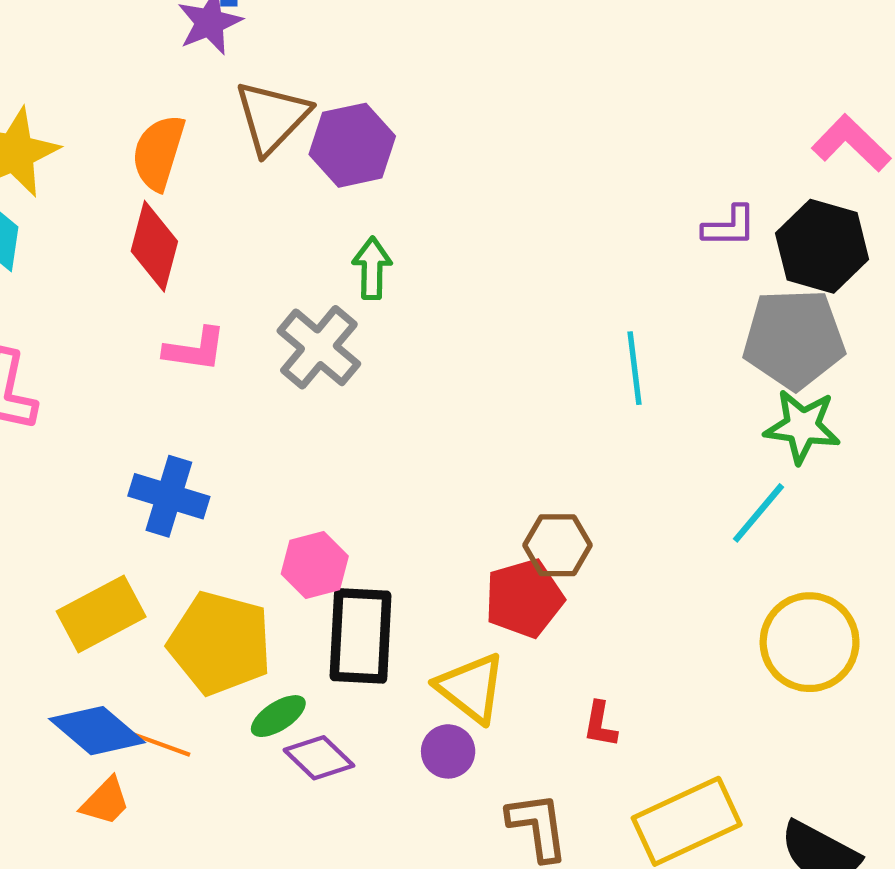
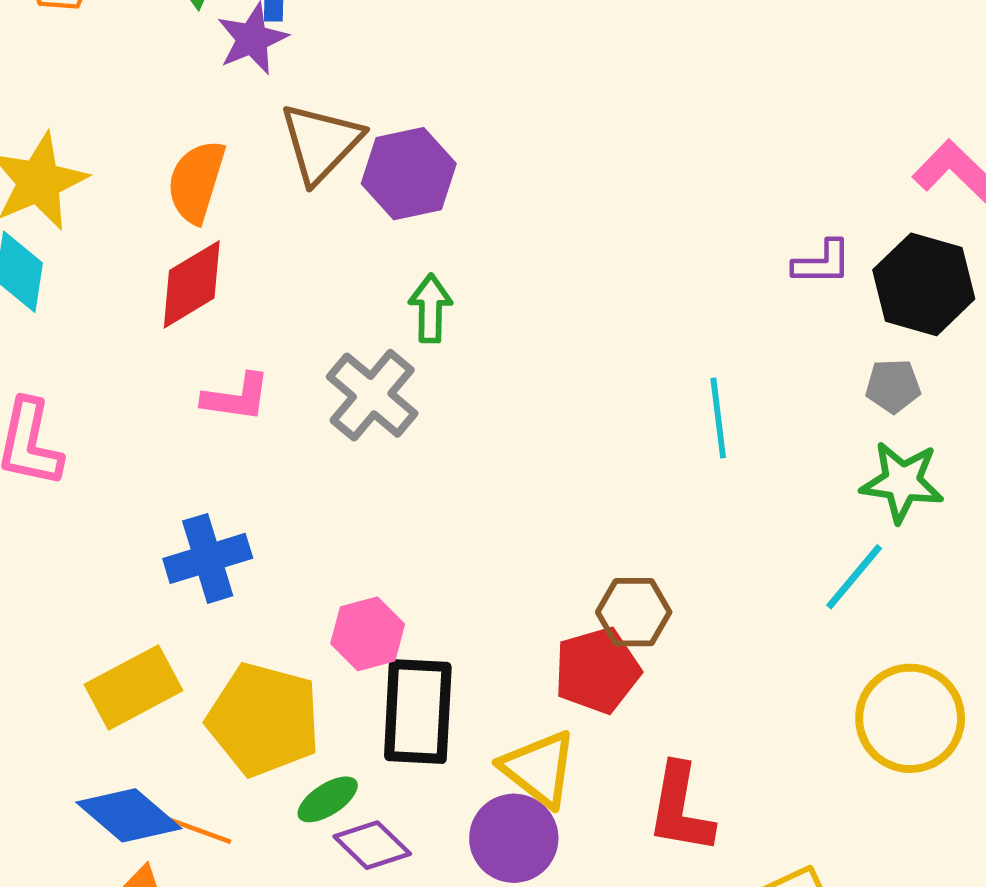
red diamond: (154, 246) -> (192, 284), turned 44
gray pentagon: (794, 339) -> (893, 386), size x0.5
blue cross: (169, 496) -> (208, 558), turned -34
red L-shape: (600, 724) -> (681, 809), size x1.8
purple circle: (448, 751) -> (514, 838), size x1.5

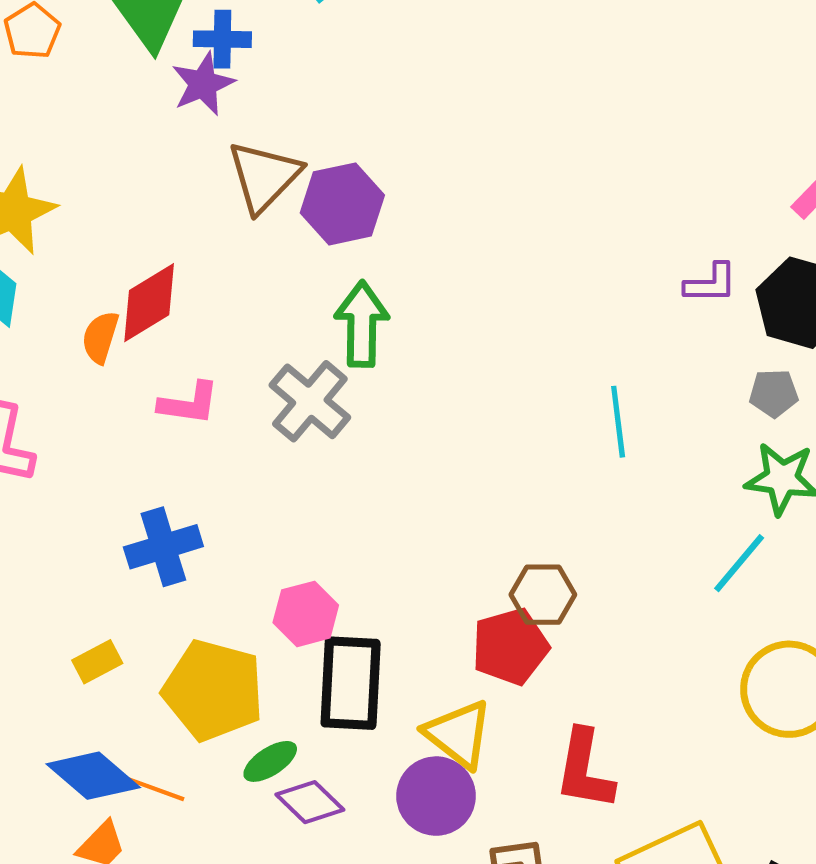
orange semicircle: (196, 182) -> (100, 337), moved, size x0.7
green arrow: (430, 308) -> (362, 324), size x1.4
yellow rectangle: (133, 687) -> (97, 662), size x0.6

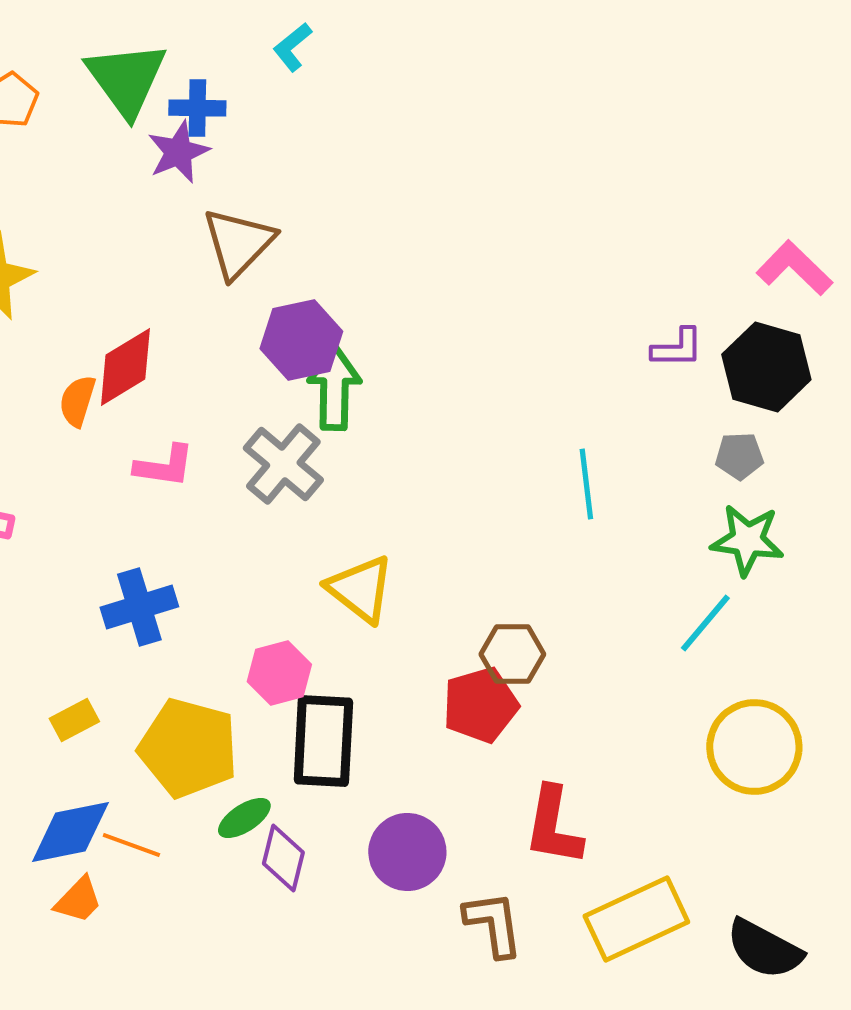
purple hexagon: (342, 204) -> (301, 340), moved
yellow triangle: (458, 734) -> (360, 589), moved
blue diamond: (93, 776) -> (70, 832), turned -52
purple diamond: (310, 802) -> (283, 858), turned 60

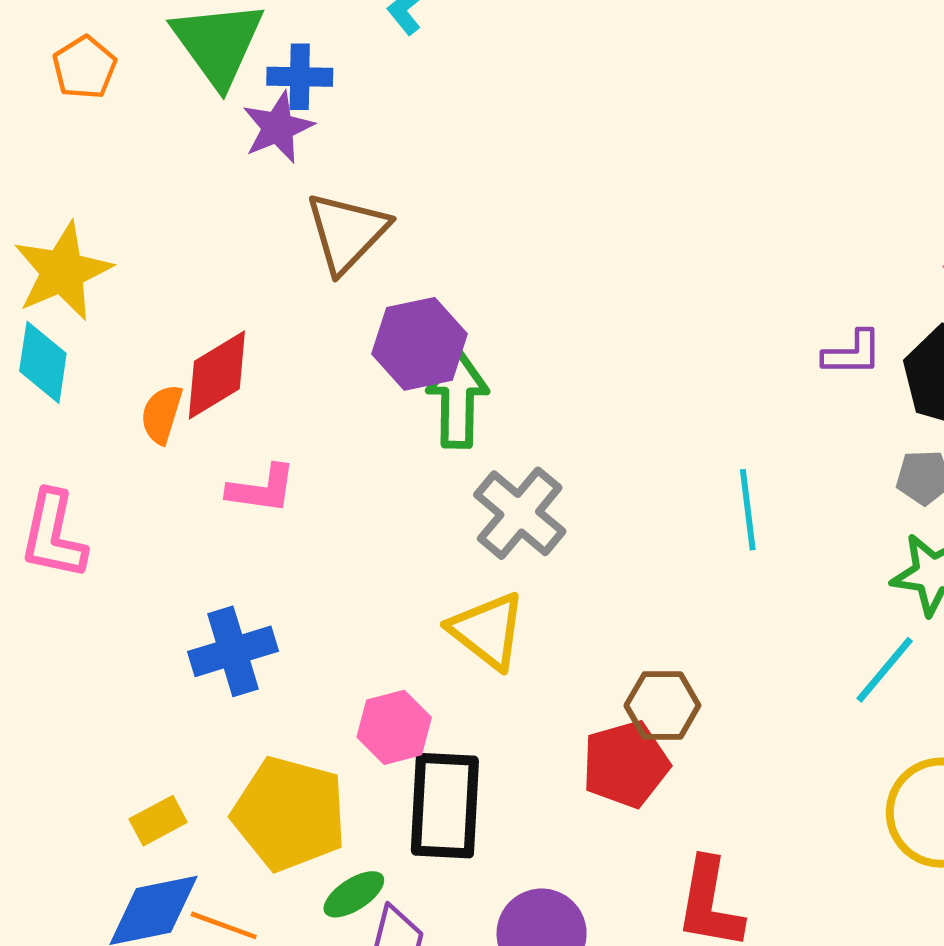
gray cross: (283, 464) -> (520, 513), moved
yellow rectangle: (74, 720) -> (158, 821), moved

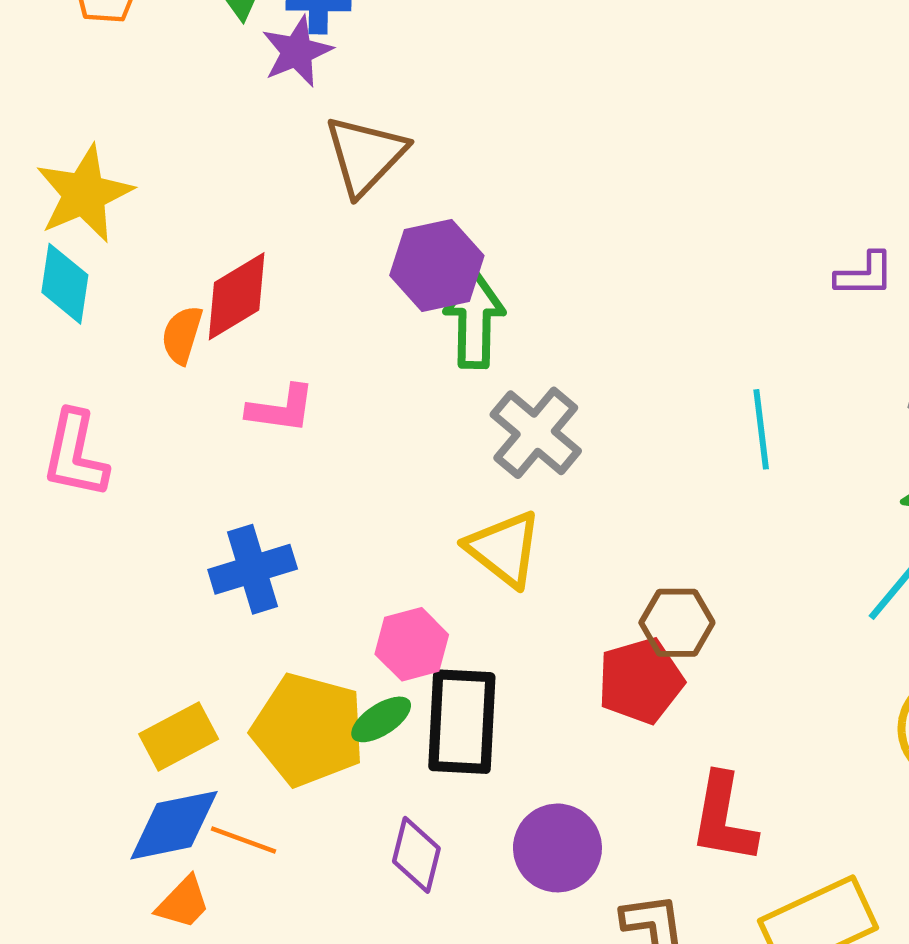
yellow rectangle: (158, 821) -> (179, 736), size x1.4
green ellipse: (354, 894) -> (381, 719), moved

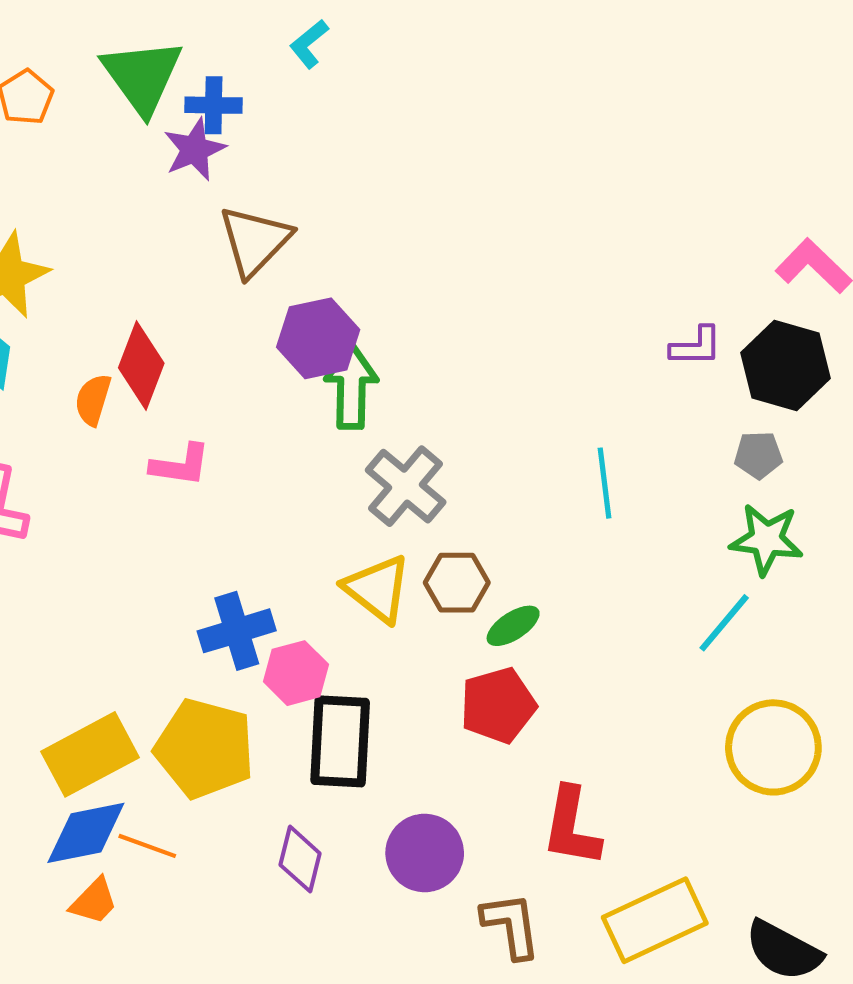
red diamond: (237, 296) -> (141, 366), turned -38
blue cross: (253, 569) -> (237, 631), moved
brown hexagon: (677, 623) -> (457, 583), moved
green ellipse: (381, 719) -> (513, 626), moved
yellow rectangle: (179, 736) -> (90, 754), size x1.4

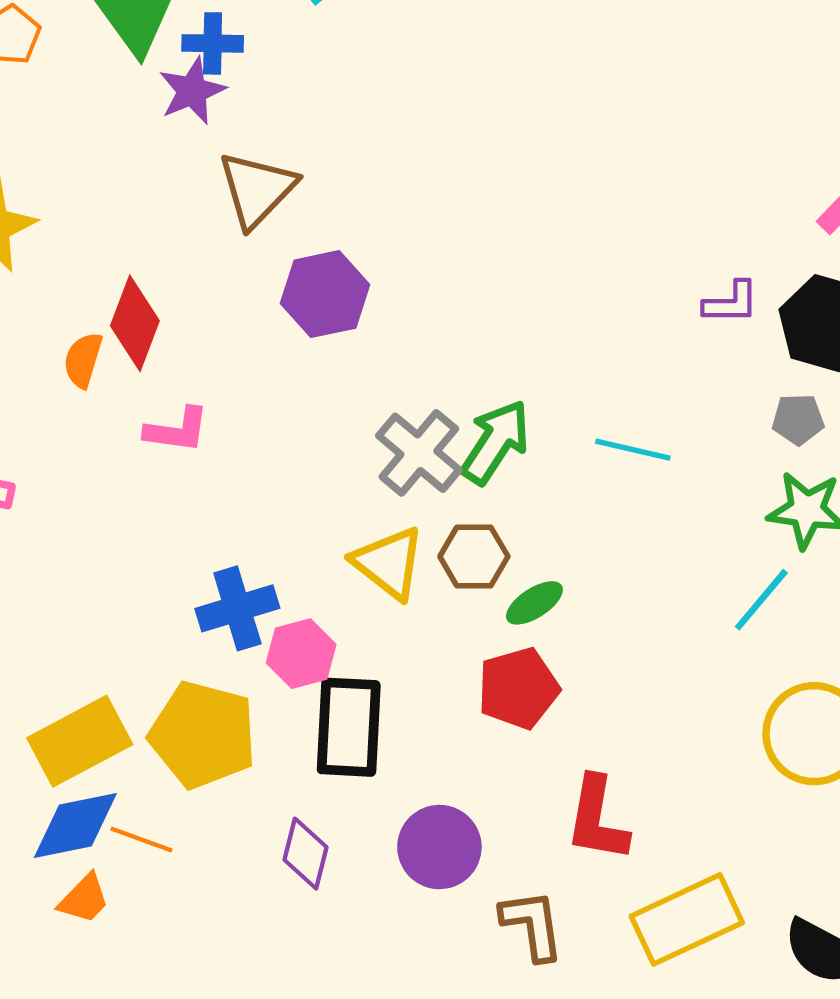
green arrow: (351, 387) -> (496, 442), moved, turned 32
cyan line: (605, 483) -> (633, 450), turned -70

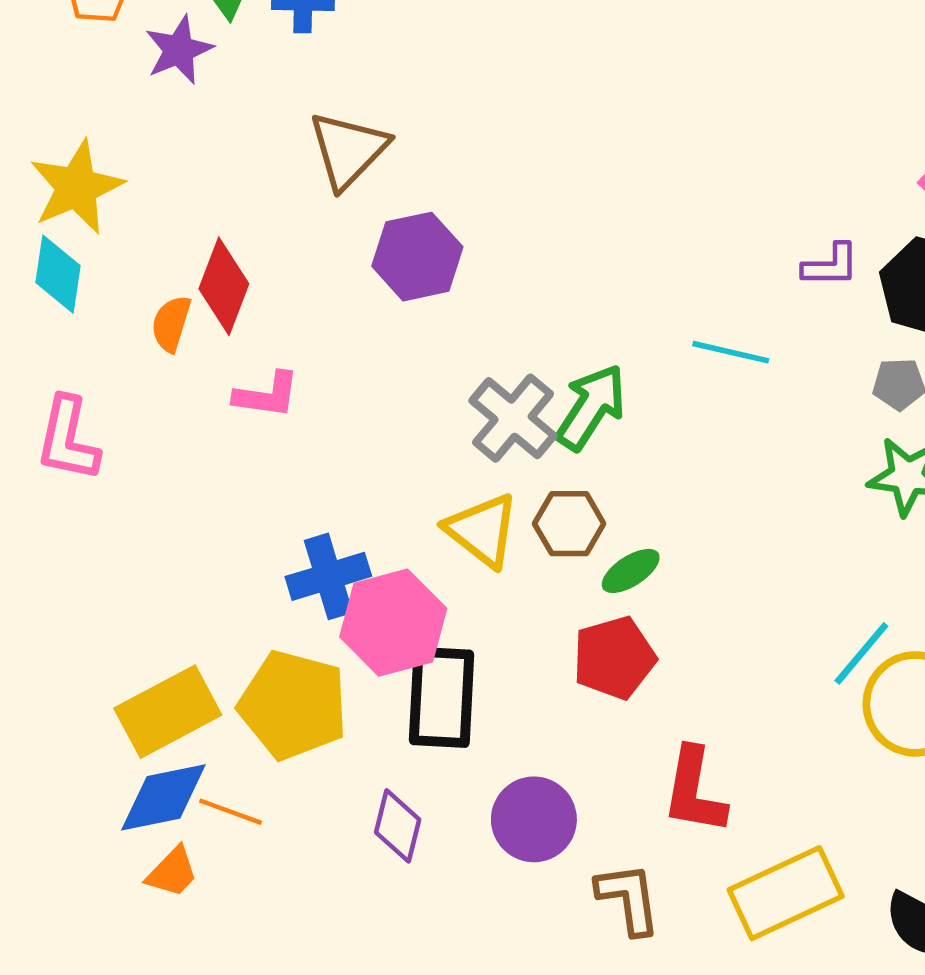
purple star: (192, 91) -> (179, 50), moved
cyan line: (633, 450) -> (731, 352), moved
cyan line: (761, 600) -> (861, 653), moved
pink hexagon: (301, 654) -> (393, 623), size x1.5

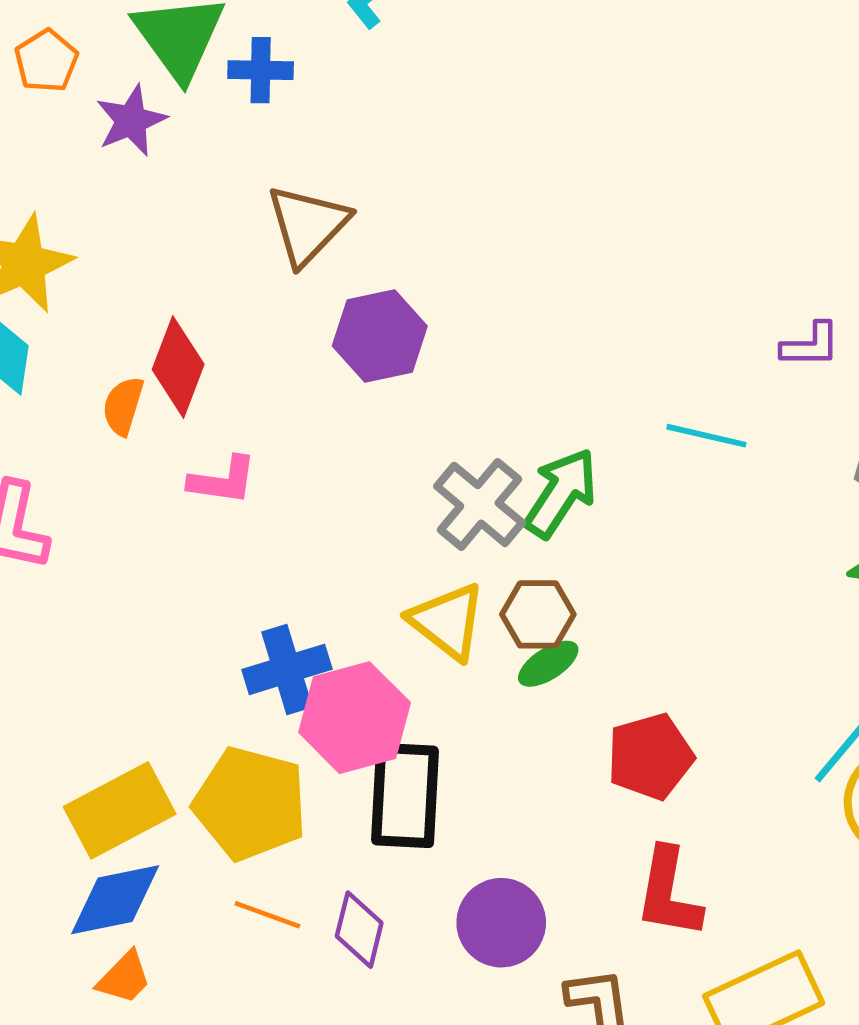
green ellipse: (631, 571) -> (548, 664), moved
red pentagon: (614, 658) -> (650, 757), moved
orange line: (230, 812) -> (267, 915), moved

